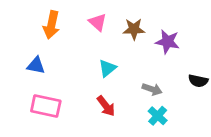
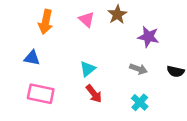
brown star: (134, 29) -> (117, 14), moved, turned -30
cyan triangle: (107, 68) -> (88, 69), moved
gray arrow: (152, 89) -> (138, 69), moved

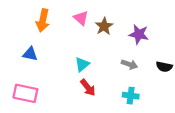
brown star: (117, 14) -> (104, 26), moved
pink rectangle: (41, 94) -> (25, 93), moved
cyan cross: (140, 102) -> (131, 96), turned -35

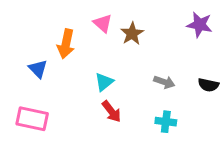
orange arrow: (43, 20) -> (66, 44), moved
purple star: (139, 34) -> (200, 25), moved
blue triangle: (30, 54) -> (38, 69), turned 35

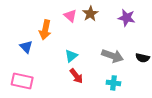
purple star: (200, 25) -> (127, 18), moved
brown star: (132, 34) -> (90, 14), moved
gray arrow: (164, 82) -> (112, 56), size x1.5

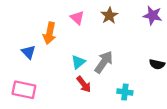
brown star: (90, 14) -> (109, 15), moved
purple star: (127, 18) -> (153, 15), moved
gray arrow: (112, 56) -> (104, 62), moved, turned -75

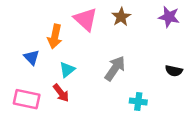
pink triangle: (77, 18) -> (86, 19), size x1.5
cyan triangle: (78, 62) -> (67, 70), moved
red arrow: (84, 84) -> (61, 93), moved

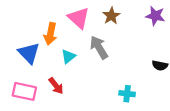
blue triangle: (32, 57) -> (29, 53), size x1.5
gray arrow: (115, 68) -> (99, 47), moved, turned -65
cyan triangle: (67, 70) -> (68, 56), moved

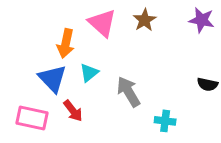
gray arrow: (99, 47) -> (128, 92), moved
blue triangle: (29, 53) -> (52, 79), moved

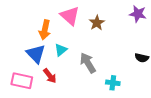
brown star: (145, 20) -> (97, 23), moved

